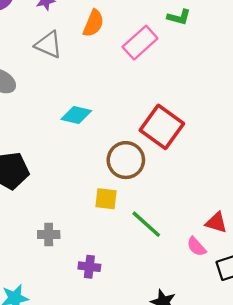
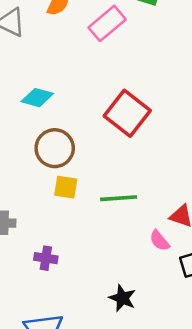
brown circle: (126, 160) -> (55, 148), moved
green line: (146, 224) -> (119, 198), moved, turned -48

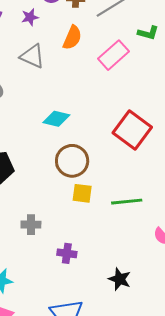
black star: (122, 298) -> (120, 279), moved

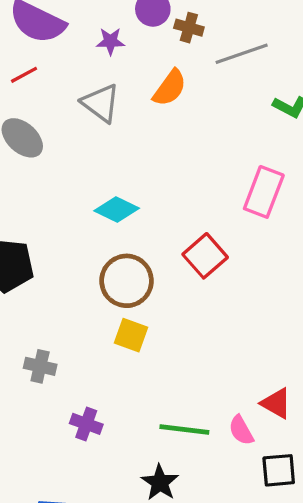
pink rectangle: (113, 55) -> (264, 192), moved, turned -40
red square: (132, 130) -> (205, 256), moved, size x0.7
green line: (127, 202) -> (184, 430), moved

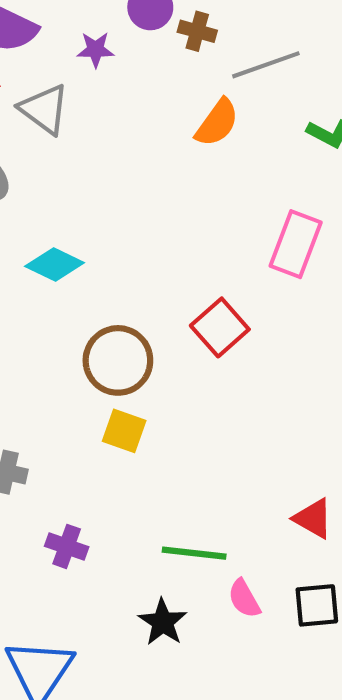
orange semicircle: (170, 88) -> (217, 123), moved
gray triangle: (101, 103) -> (44, 109), moved
cyan diamond: (117, 209) -> (55, 265), moved
pink semicircle: (241, 430) -> (244, 599), moved

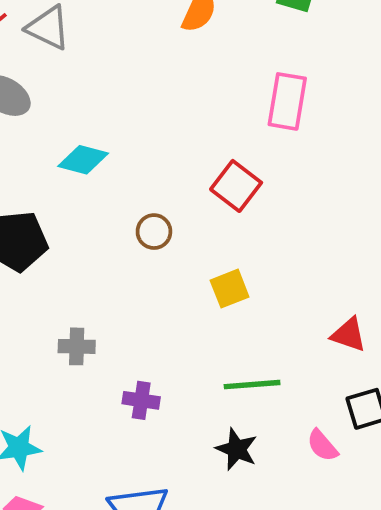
brown circle: (118, 360) -> (154, 232), size x0.6
yellow square: (124, 431) -> (230, 289), moved, turned -30
pink semicircle: (244, 599) -> (322, 445), moved

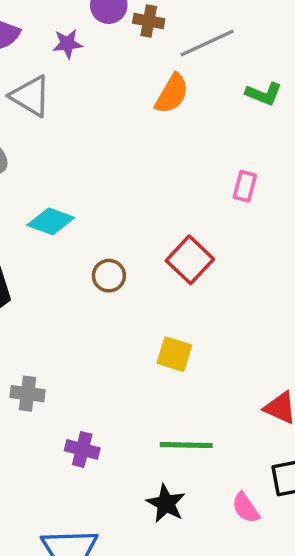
pink rectangle: (287, 101) -> (245, 186), size x0.6
brown circle: (154, 232) -> (109, 276), moved
yellow square: (230, 289) -> (174, 354), turned 33

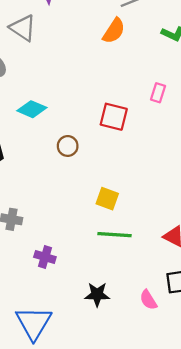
red square: (190, 260) -> (114, 117), moved, turned -32
green line: (186, 445) -> (114, 235), moved
black star: (166, 503) -> (97, 294), turned -30

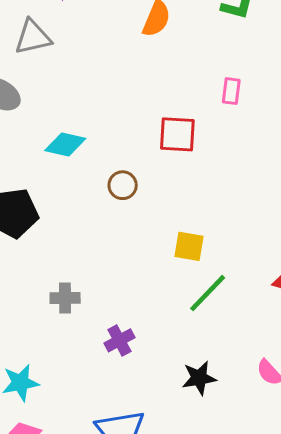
gray triangle: (23, 28) -> (33, 37), turned -36
green line: (114, 235) -> (208, 293), turned -40
purple cross: (45, 257) -> (119, 340), turned -35

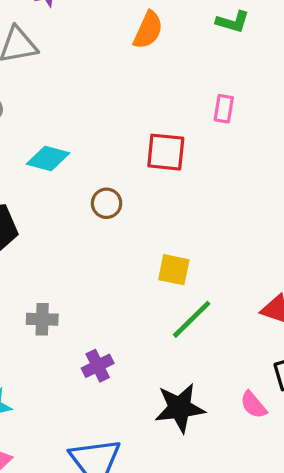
black star: (199, 378) -> (180, 408), size x1.4

